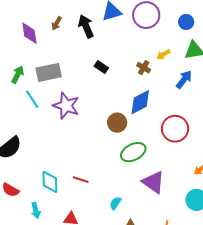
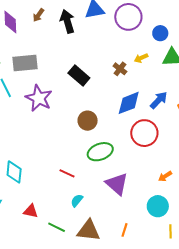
blue circle: (186, 22) -> (160, 33), moved
black rectangle: (101, 67) -> (79, 75), moved, size x1.5
blue arrow: (184, 80) -> (159, 100), moved
blue diamond: (140, 102) -> (129, 103), moved
red line: (81, 180) -> (67, 173), moved

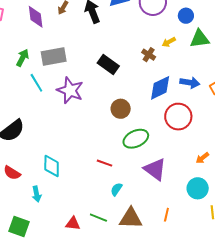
blue arrow: (159, 100) -> (190, 83), turned 60
red triangle: (31, 211) -> (73, 224), moved

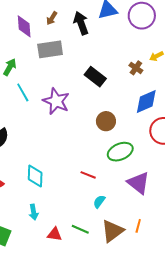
gray rectangle: (54, 56) -> (50, 49), moved
cyan arrow: (37, 194) -> (34, 212), moved
orange line: (166, 215) -> (138, 226), moved
brown triangle: (131, 218) -> (112, 231), turned -40

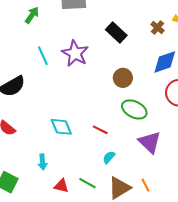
cyan line: (23, 92) -> (43, 56), moved
green ellipse: (120, 152) -> (134, 109), turned 45
cyan diamond: (35, 176) -> (61, 127), moved, turned -30
orange line: (138, 226) -> (145, 185), turned -48

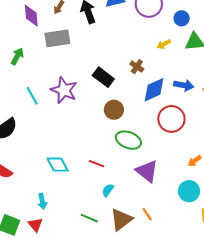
brown cross: (157, 28) -> (137, 67), moved
black rectangle: (116, 32) -> (103, 77), moved
red triangle: (61, 186) -> (35, 225), moved, turned 42

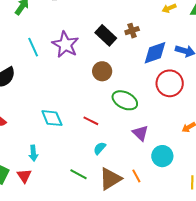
brown cross: (137, 67) -> (132, 31), moved, turned 32
brown circle: (114, 110) -> (102, 71), moved
purple triangle: (147, 171) -> (140, 133), size x0.7
cyan circle: (189, 191) -> (162, 156), moved

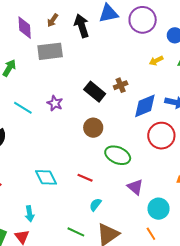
purple star: (65, 45) -> (55, 103), size x0.6
cyan line: (33, 47) -> (23, 108), turned -30
orange line: (136, 176) -> (151, 234), moved

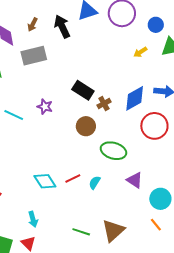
brown cross: (121, 85) -> (104, 104), moved
red line: (85, 178) -> (73, 178), moved, turned -42
cyan semicircle: (95, 205) -> (95, 183), moved

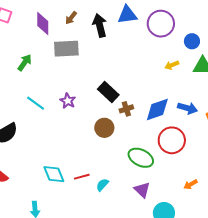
green ellipse: (113, 151) -> (141, 158), moved

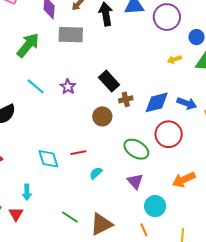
green arrow: (25, 63) -> (28, 45), size x1.5
red line: (82, 177) -> (78, 153), moved
orange arrow: (190, 184) -> (184, 180), size x1.6

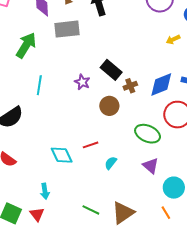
cyan line: (36, 86) -> (39, 85), turned 66
purple star: (68, 87) -> (82, 82), moved

